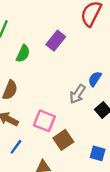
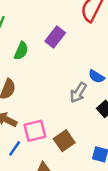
blue semicircle: (95, 79) -> (96, 76), turned -91
pink square: (44, 121) -> (35, 131), moved, turned -35

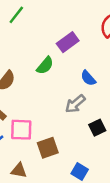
green semicircle: (21, 51) -> (45, 66), moved
blue semicircle: (96, 76) -> (88, 78), moved

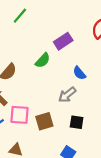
black square: (97, 128) -> (77, 122), moved, turned 32
brown square: (48, 148) -> (44, 121), moved

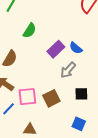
purple rectangle: (63, 41) -> (56, 49), moved
green semicircle: (43, 60) -> (30, 31), moved

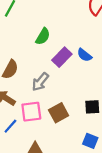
green semicircle: (30, 31) -> (43, 36), moved
gray arrow: (68, 70) -> (40, 82), moved

